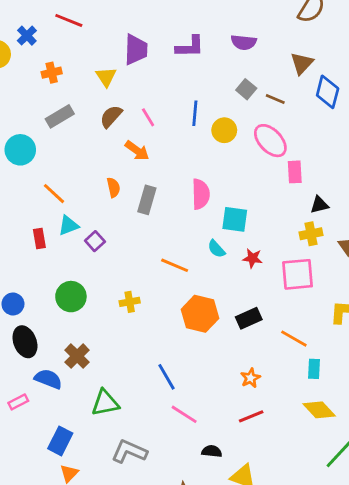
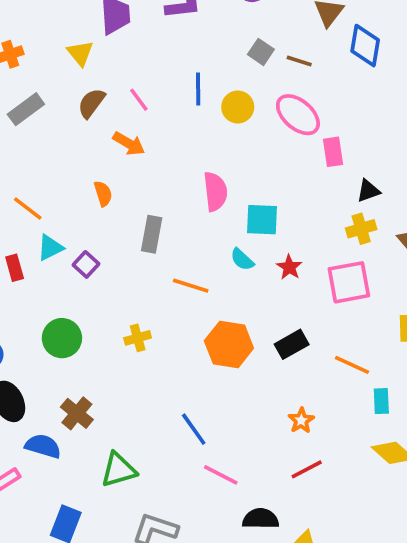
gray rectangle: (147, 200) -> (152, 234), moved
red star: (253, 258) -> (289, 267), turned 30
black semicircle: (212, 451) -> (261, 519), size x1.4

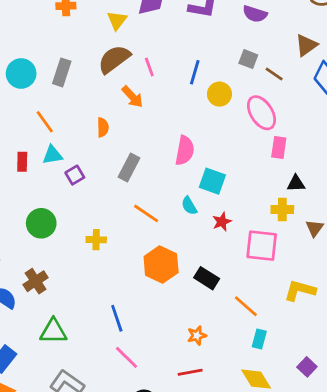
gray square: (261, 52) -> (248, 59), turned -30
brown semicircle: (91, 103) -> (114, 59), size x1.4
gray rectangle: (26, 109) -> (62, 72), moved, turned -52
black rectangle: (292, 344) -> (207, 278), turned 45

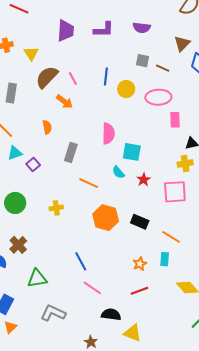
yellow triangle: (117, 20) -> (31, 54), moved
pink ellipse: (261, 113) -> (158, 97), turned -50
cyan rectangle: (259, 339) -> (165, 259), moved

